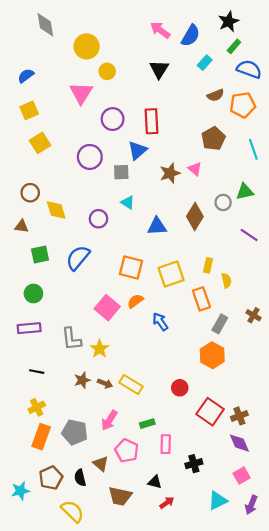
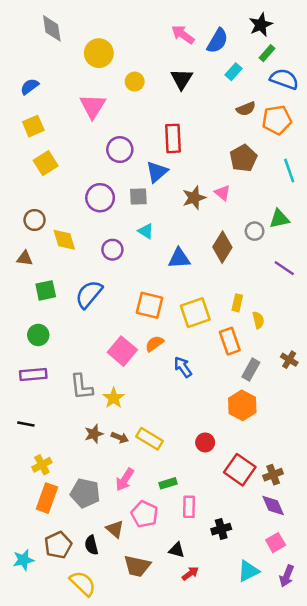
yellow circle: (107, 71) -> (135, 82), moved
purple circle: (113, 119) -> (120, 150), moved
purple circle: (90, 157) -> (100, 198), moved
black line: (37, 372) -> (26, 424), moved

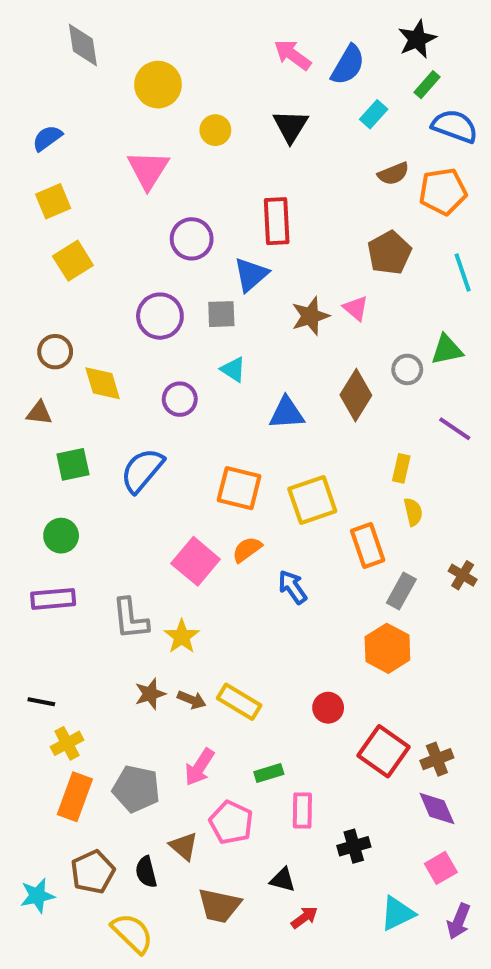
yellow rectangle: (237, 303) -> (401, 468), moved
black line: (26, 424) -> (41, 702), moved

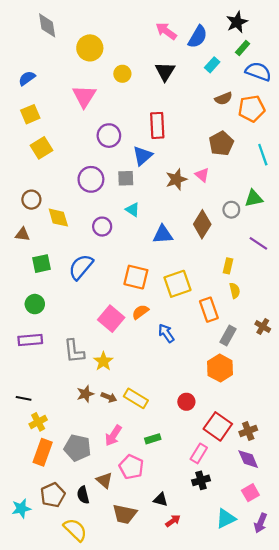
pink rectangle: (302, 811) -> (199, 453), moved, turned 30

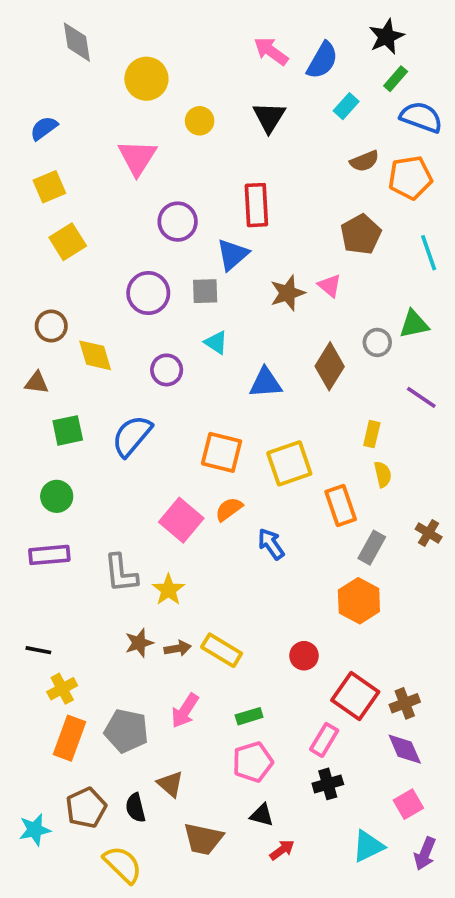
brown arrow: (109, 397) -> (178, 648), turned -32
pink pentagon: (131, 467) -> (253, 762), moved, turned 30

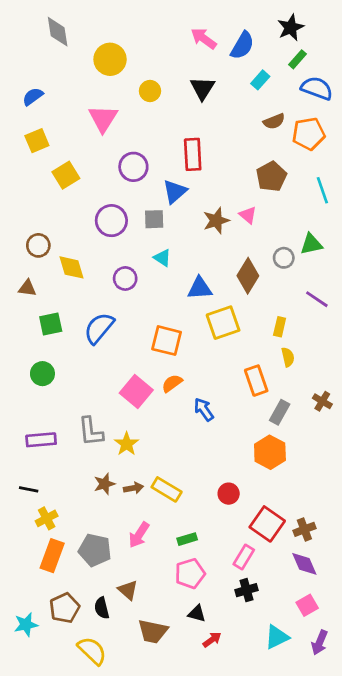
yellow square: (68, 242) -> (66, 175), moved
yellow square: (289, 463) -> (223, 323), moved
purple rectangle: (49, 555) -> (41, 440), moved

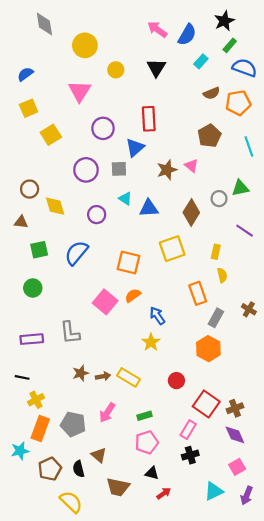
blue triangle: (200, 288) -> (149, 208), moved
yellow star: (127, 444) -> (151, 342), moved
cyan star: (26, 625) -> (20, 451), moved

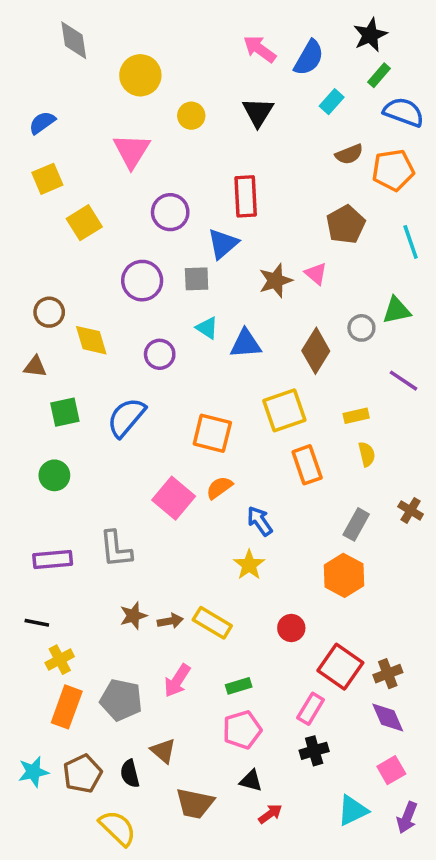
yellow rectangle: (216, 252) -> (356, 416), turned 64
orange rectangle: (198, 293) -> (307, 465), moved
cyan star: (20, 451) -> (33, 772), moved

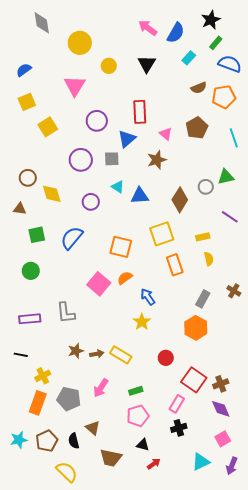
pink triangle: (316, 274) -> (166, 134), moved
yellow cross: (60, 660) -> (43, 376), moved

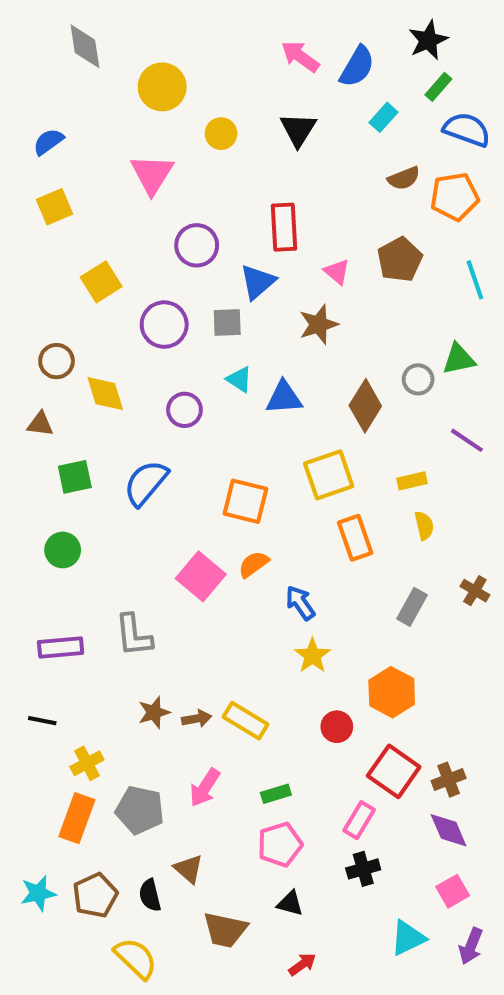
yellow square: (48, 127) -> (101, 282), moved
yellow star: (142, 322) -> (312, 656), moved
orange hexagon: (196, 328) -> (392, 692), moved
red arrow: (154, 464) -> (302, 964), moved

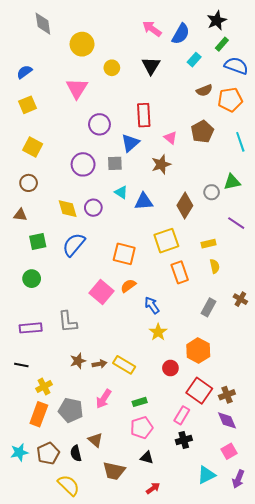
yellow square: (101, 282) -> (33, 147), moved, turned -30
yellow diamond: (105, 394) -> (68, 209), moved

